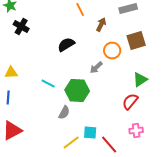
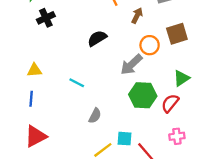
black cross: (21, 26) -> (46, 18), turned 35
gray arrow: (96, 68) -> (131, 65), size x1.5
green hexagon: (77, 90) -> (143, 95), moved

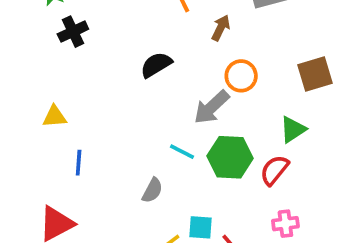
brown square: (177, 34) -> (315, 74), moved
cyan line: (77, 83) -> (182, 152), moved
blue line: (31, 99) -> (79, 163), moved

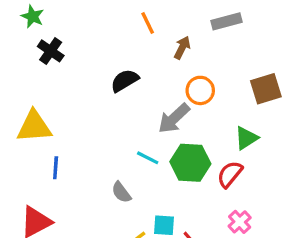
black cross: (73, 32) -> (51, 51), turned -30
yellow triangle: (55, 117) -> (34, 127), size x1.6
gray semicircle: (152, 190) -> (121, 192), turned 115
pink cross: (285, 224) -> (240, 222), turned -35

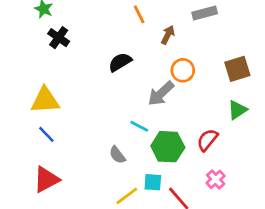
green triangle: (246, 138) -> (237, 110), moved
green hexagon: (190, 163) -> (168, 147), moved
blue line: (56, 168) -> (46, 134), moved, turned -48

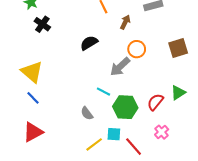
yellow triangle: (45, 100) -> (32, 72), turned 45
green triangle: (237, 110) -> (178, 93), moved

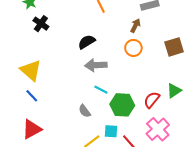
brown arrow: (125, 22) -> (135, 26), moved
gray arrow: (120, 67) -> (96, 65), moved, turned 40
pink cross: (162, 132) -> (158, 129), size x1.6

